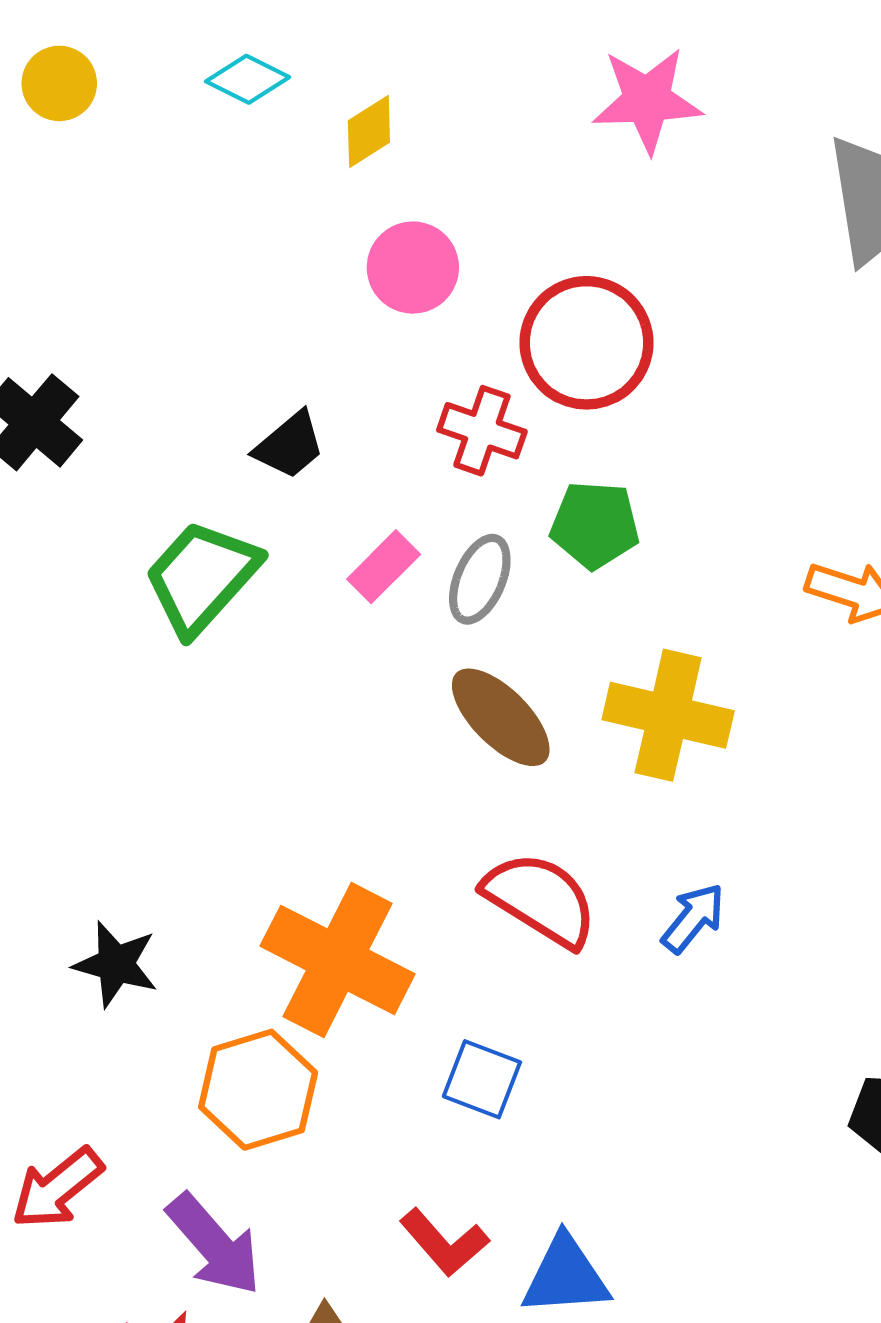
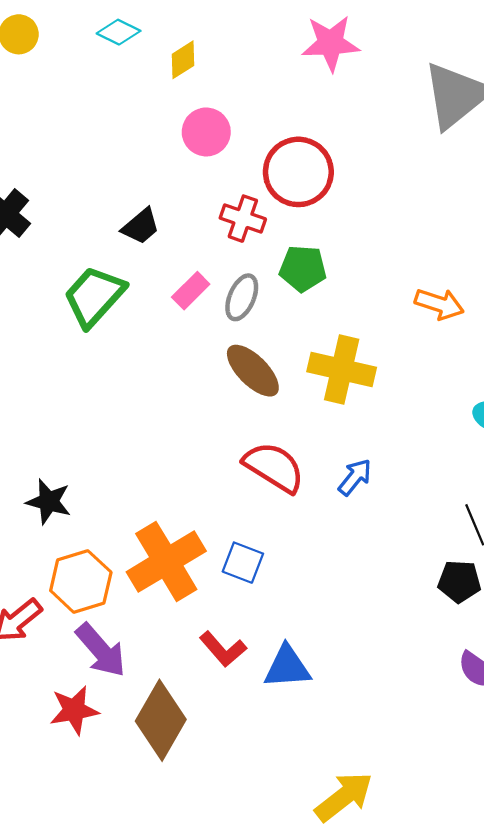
orange cross: (338, 960) -> (166, 561), moved, turned 32
orange hexagon: (258, 1090) -> (81, 581), moved

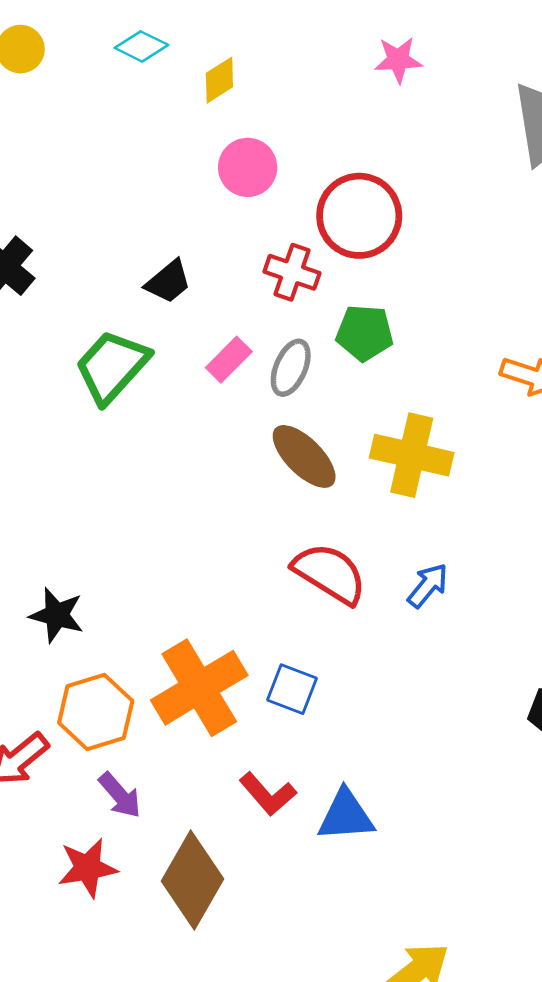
pink star: (331, 43) -> (398, 60), size x0.7
purple arrow: (101, 650) -> (120, 795), size x0.7

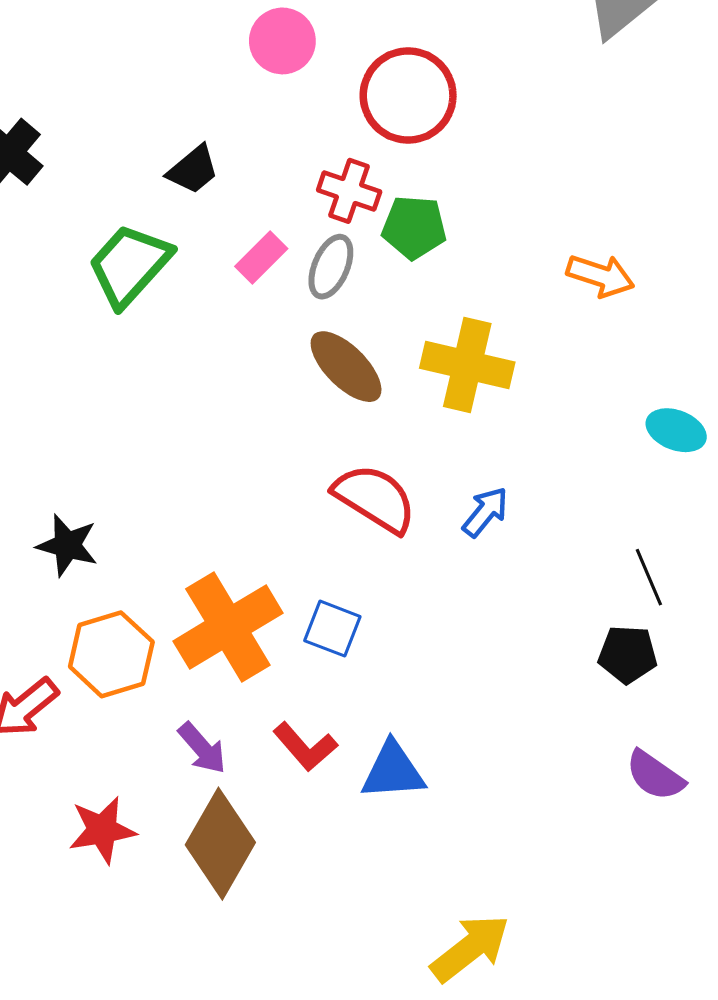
red cross: (292, 272) -> (349, 191), moved
purple arrow: (120, 795) -> (202, 748), moved

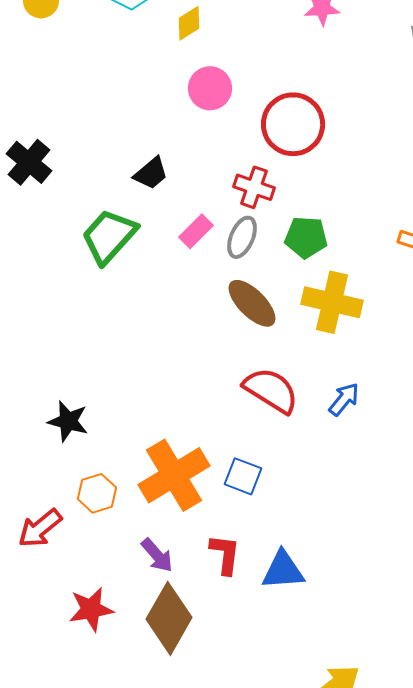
green pentagon: (414, 227) -> (306, 237), moved
orange hexagon: (111, 654) -> (97, 493), size x0.7
red L-shape: (305, 747) -> (225, 554), turned -132

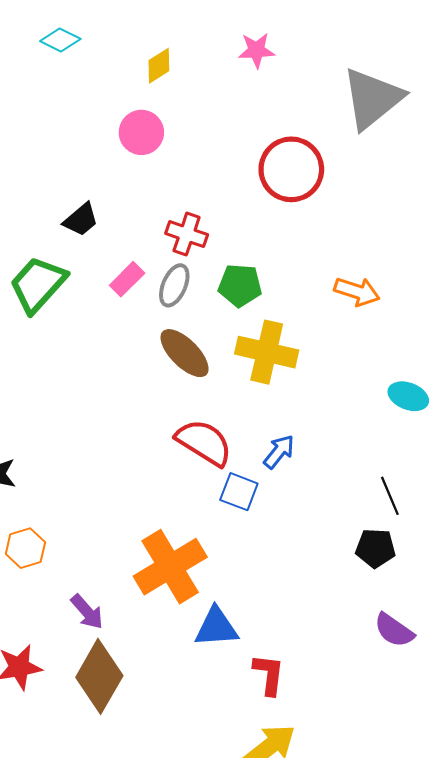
yellow diamond: (189, 23) -> (159, 66), moved
red circle: (293, 124) -> (291, 169), moved
orange cross: (174, 475) -> (170, 567), moved
blue square: (243, 476) -> (239, 492), moved
red L-shape: (225, 554) -> (269, 674), moved

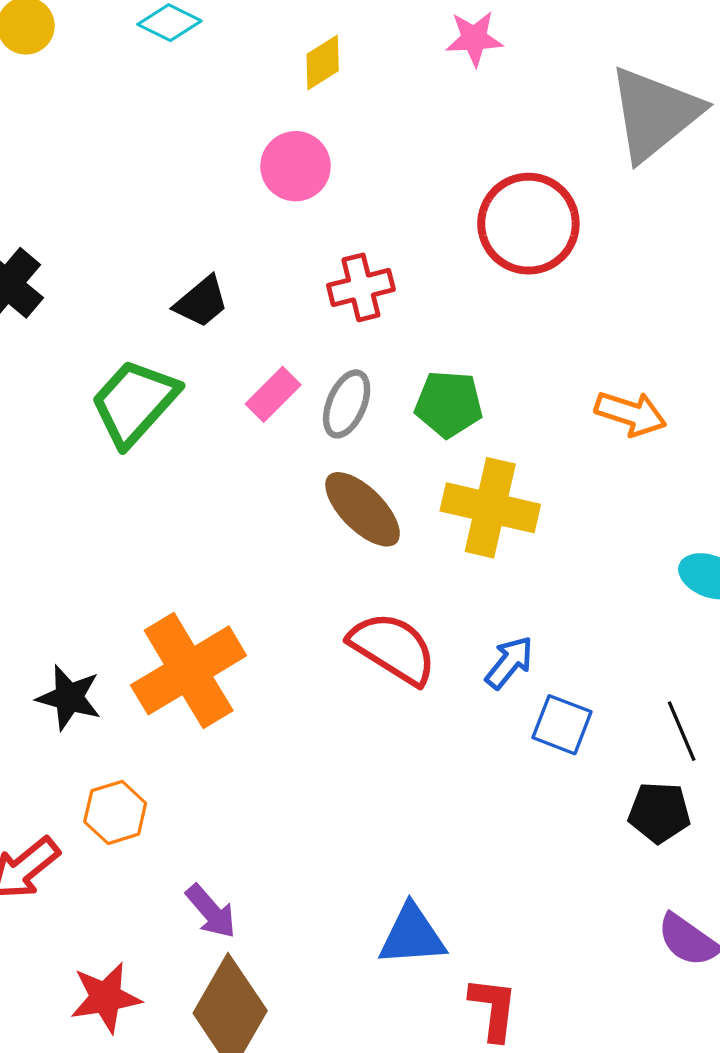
red cross: (187, 234) -> (361, 287), moved, turned -33
blue square: (239, 492) -> (562, 725), moved
orange cross: (170, 567) -> (189, 670), moved

